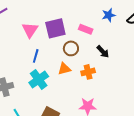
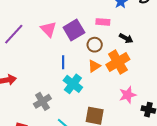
pink triangle: (30, 30) -> (48, 29), moved
orange cross: (88, 72) -> (118, 62), size x1.6

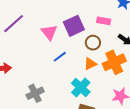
pink triangle: (48, 29) -> (49, 32), moved
blue line: (63, 62) -> (60, 57), turned 48
cyan cross: (73, 84) -> (81, 87), moved

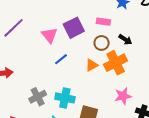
brown circle: (93, 43) -> (102, 43), moved
cyan cross: (81, 87) -> (65, 98), moved, turned -30

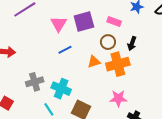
black arrow: (125, 40) -> (132, 43), turned 64

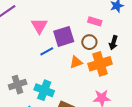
purple square: (84, 21) -> (64, 36), moved

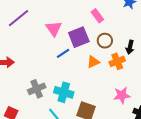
pink rectangle: (95, 21) -> (97, 16), moved, turned 40
black arrow: (113, 43) -> (130, 47), moved
orange cross: (100, 64) -> (117, 61), size x0.7

